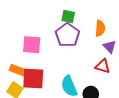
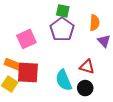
pink square: (32, 45) -> (26, 39), turned -30
red triangle: (103, 66) -> (87, 67), moved

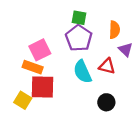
orange rectangle: (13, 65) -> (33, 67), moved
red triangle: (87, 67) -> (107, 66), moved
cyan semicircle: (64, 80) -> (82, 72), moved

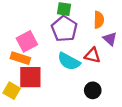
cyan semicircle: (82, 72) -> (69, 61), turned -35

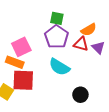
orange semicircle: (99, 20) -> (89, 30), turned 56
red triangle: (92, 55) -> (81, 44), moved

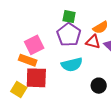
cyan semicircle: (59, 67) -> (72, 65), turned -45
black circle: (80, 95) -> (99, 86), moved

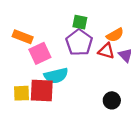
orange rectangle: (28, 60) -> (23, 37), moved
cyan semicircle: (72, 65) -> (56, 76), moved
yellow square: (19, 89) -> (21, 93), moved, turned -35

